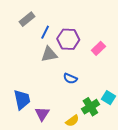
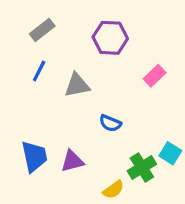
blue line: (45, 32) -> (39, 71), moved
purple hexagon: (68, 39) -> (110, 38), moved
purple triangle: (42, 114) -> (72, 161), moved, turned 42

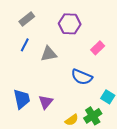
blue semicircle: (110, 123) -> (82, 77), moved, size x1.5
purple triangle: (72, 161) -> (46, 102), turned -35
green cross: (142, 168) -> (93, 116), moved

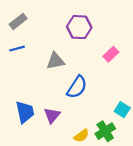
gray rectangle: (27, 19) -> (18, 21), moved
blue line: (25, 45) -> (17, 49), moved, turned 48
blue semicircle: (82, 77) -> (77, 87), moved, turned -80

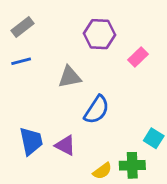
pink rectangle: (111, 54) -> (138, 57), moved
purple triangle: (52, 115) -> (65, 145), turned -42
green cross: (105, 131) -> (132, 165), turned 30

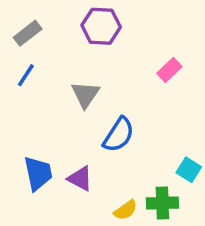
purple hexagon: (99, 34) -> (101, 26), moved
blue line: (21, 61) -> (26, 75), turned -42
gray triangle: (70, 77) -> (85, 94), turned -45

